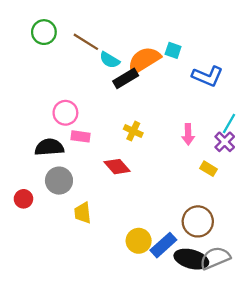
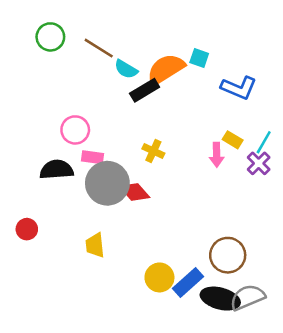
yellow rectangle: (209, 169) -> (233, 140), moved
gray circle: (59, 181) -> (107, 183), moved, size x1.4

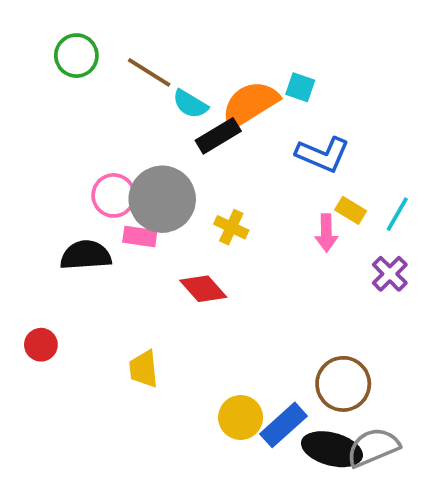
blue L-shape: (239, 88) -> (323, 154), moved
purple cross: (259, 163) -> (390, 274), moved
gray circle: (107, 183) -> (162, 199), moved

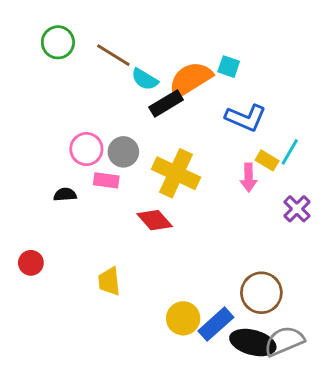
gray circle: (162, 199) -> (123, 152), size x0.6
cyan line: (397, 214) -> (290, 152), moved
yellow cross: (231, 227) -> (176, 173), size x1.8
black semicircle: (86, 255) -> (65, 195), size x0.6

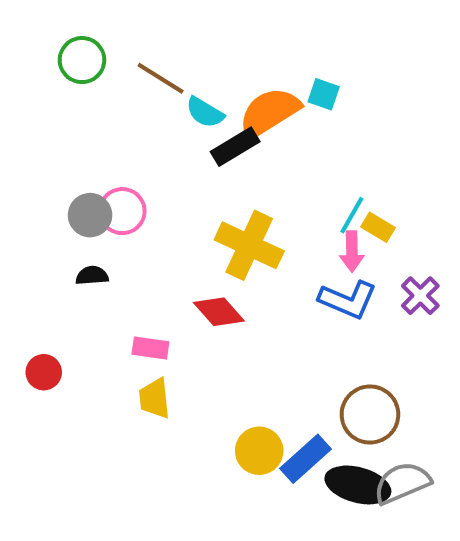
blue L-shape: (246, 118) -> (348, 300), moved
gray circle: (123, 152) -> (90, 215), moved
cyan line: (290, 152) -> (352, 215), moved
pink rectangle: (106, 180) -> (150, 348), moved

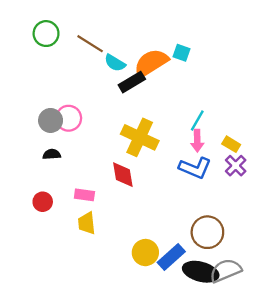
yellow rectangle: (378, 227) -> (231, 144), moved
red diamond: (219, 312) -> (123, 175), turned 32
red circle: (44, 372) -> (43, 202), moved

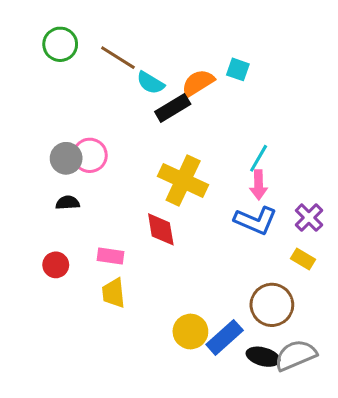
orange semicircle: (151, 63) -> (198, 83), size x0.7
yellow rectangle: (231, 144) -> (303, 259), moved
black ellipse: (201, 272) -> (263, 357), size x0.7

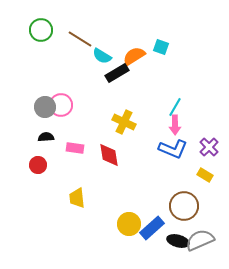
yellow cross: (183, 180) -> (124, 122), size x0.7
pink rectangle: (111, 256) -> (75, 148), moved
red circle: (56, 265) -> (38, 165), moved

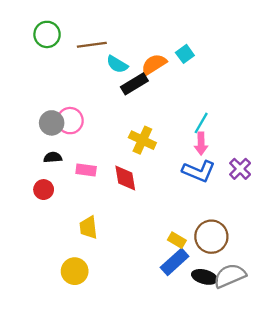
brown line: (80, 39) -> (92, 45), turned -40
cyan square: (161, 47) -> (185, 54), turned 35
yellow rectangle: (205, 175) -> (177, 240), moved
yellow circle: (129, 224) -> (75, 271), moved

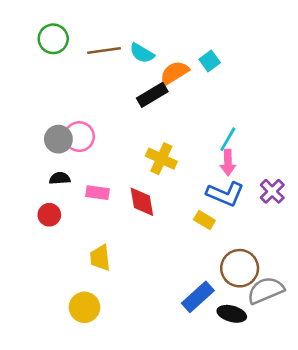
cyan semicircle: (117, 64) -> (142, 53), moved
yellow rectangle: (177, 240) -> (204, 220), moved
gray semicircle: (230, 276) -> (266, 290), moved

